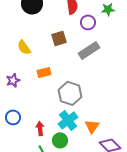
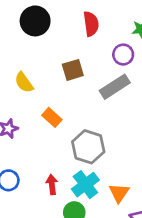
purple circle: (88, 22) -> (123, 55), moved
orange rectangle: (44, 72) -> (52, 117), turned 56
red arrow: (40, 128) -> (52, 185), moved

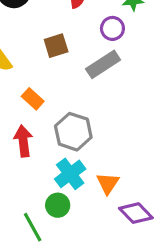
red arrow: (52, 185) -> (23, 141), moved, size x1.4

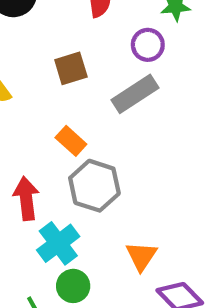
orange rectangle: (33, 99) -> (71, 141), moved
cyan cross: (70, 174) -> (58, 243), moved

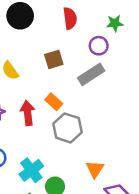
red arrow: (26, 198) -> (28, 113), moved
cyan cross: (58, 243) -> (31, 170), moved

